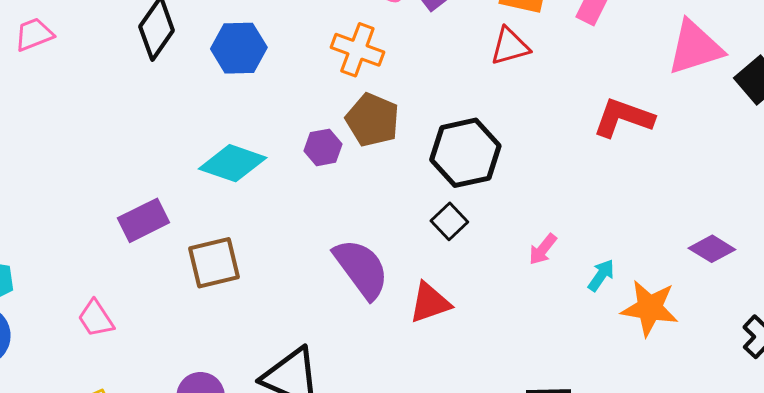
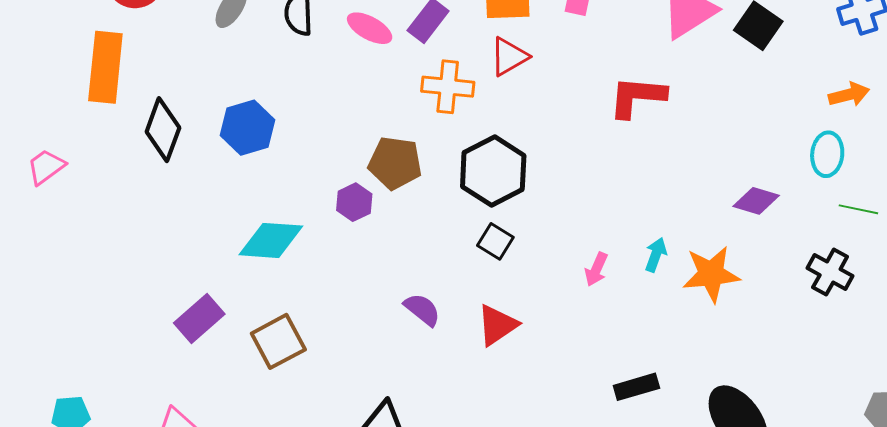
orange cross: (357, 50) -> (448, 87), moved
pink arrow: (543, 249) -> (596, 269), moved
purple semicircle: (361, 269) -> (422, 310), size x0.6

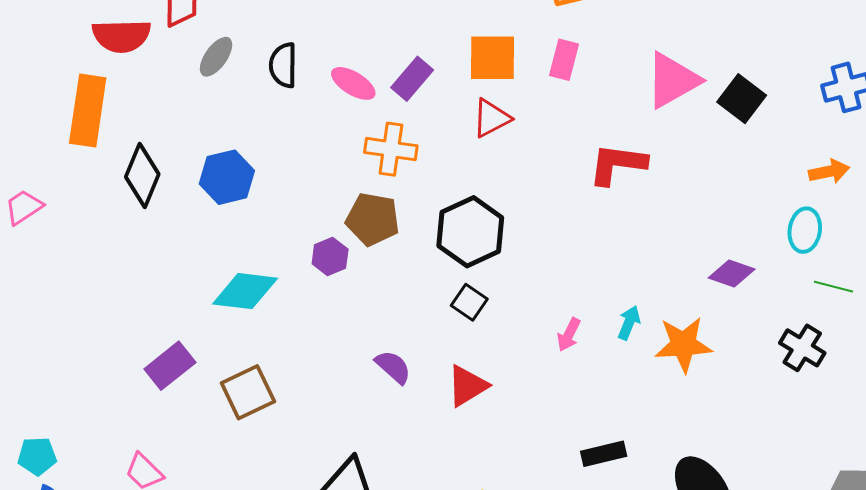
orange cross: (448, 87) -> (391, 149), moved

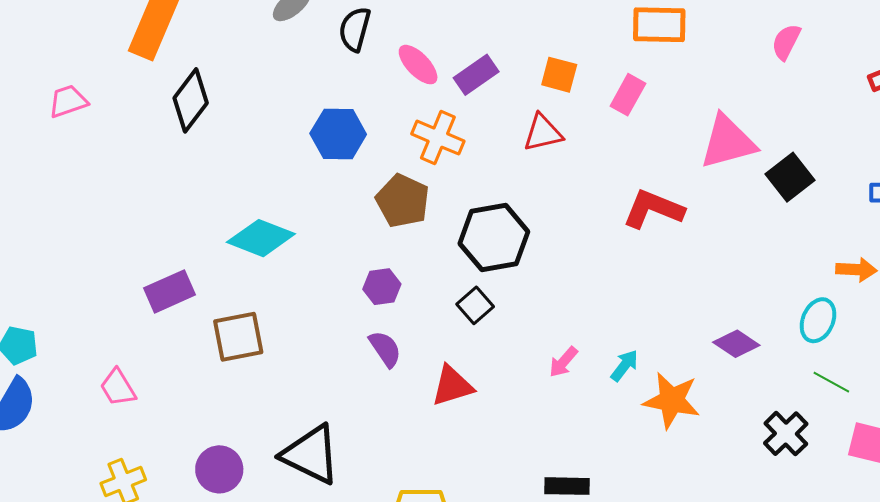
orange square: (492, 58) -> (559, 75), size x0.7
blue hexagon: (227, 177) -> (338, 134), moved
purple hexagon: (330, 257) -> (382, 287), moved

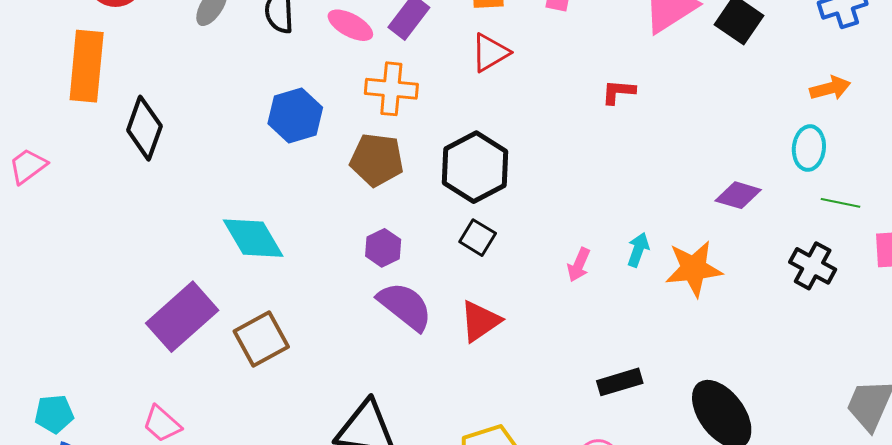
red L-shape: (653, 209) -> (618, 92), size x0.6
cyan diamond: (261, 238) -> (253, 238), turned 56
purple rectangle: (169, 291) -> (182, 317), size x1.4
purple semicircle: (385, 349) -> (405, 306), size x1.5

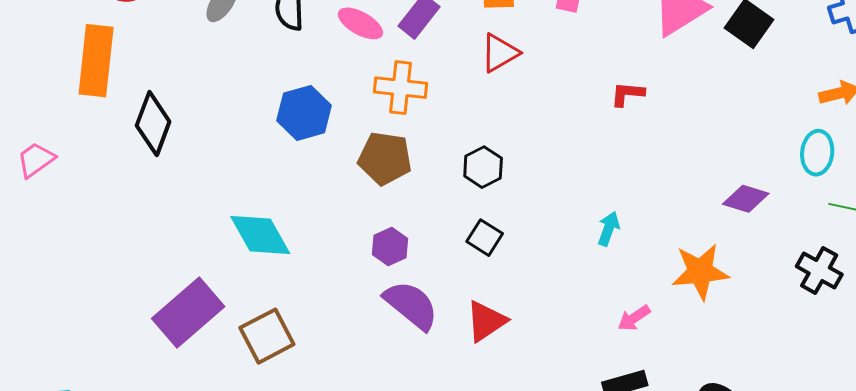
black hexagon: (475, 167) -> (483, 167), size x0.6
cyan arrow: (638, 250) -> (609, 229), moved
pink arrow: (579, 265) -> (634, 318), moved, turned 32

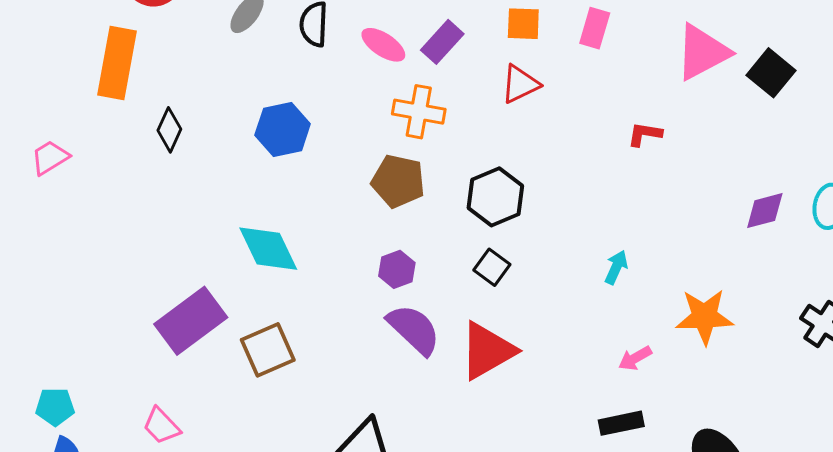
blue hexagon: (304, 113) -> (283, 129), moved
black diamond: (153, 124) -> (169, 130), size x0.7
black hexagon: (483, 167) -> (495, 197), size x1.4
purple diamond: (746, 199) -> (765, 211), moved, turned -36
red triangle: (486, 321) -> (487, 351), size x1.4

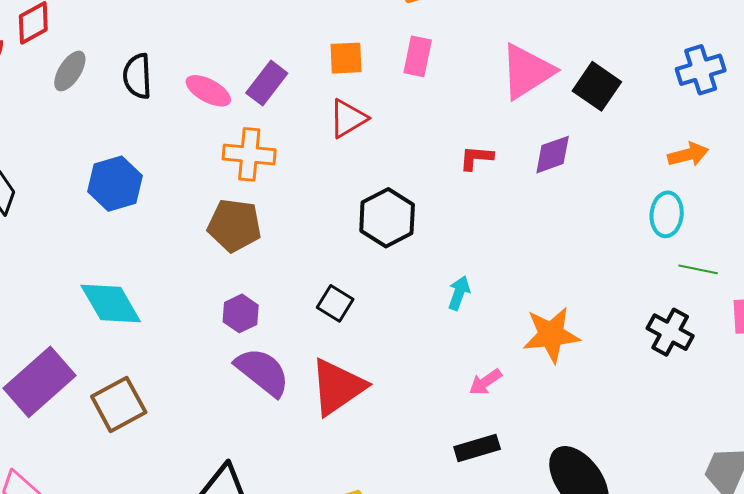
black hexagon: (495, 197) -> (387, 218), moved
purple diamond: (765, 211) -> (553, 155), moved

